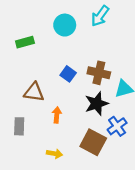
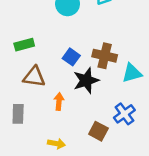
green rectangle: (25, 42) -> (24, 45), moved
black star: (97, 104) -> (86, 80), moved
brown square: (93, 142) -> (98, 131), size x0.7

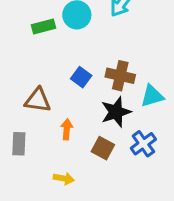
green rectangle: (24, 45) -> (43, 26), moved
black star: (86, 80) -> (116, 112), moved
brown square: (98, 131) -> (103, 148), moved

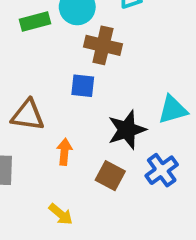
brown cross: (120, 76) -> (103, 45), moved
blue square: (81, 77) -> (83, 86), turned -30
yellow arrow: (64, 178) -> (61, 214), turned 30

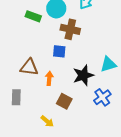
green rectangle: (35, 22) -> (33, 16), turned 35
orange arrow: (64, 152) -> (49, 78), moved
brown square: (110, 176) -> (64, 101), moved

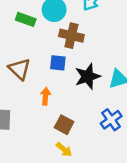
brown triangle: (29, 67) -> (19, 69), moved, turned 36
black star: (83, 75) -> (88, 76), moved
yellow arrow: (47, 121) -> (64, 149), moved

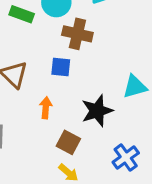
black star: (88, 76) -> (97, 111), moved
blue cross: (111, 120) -> (126, 158), moved

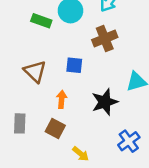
brown cross: (77, 34) -> (105, 39), moved, turned -35
brown square: (68, 142) -> (55, 129), moved

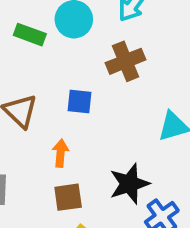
black star: (105, 102) -> (129, 184), moved
brown square: (55, 129) -> (68, 197), moved, turned -36

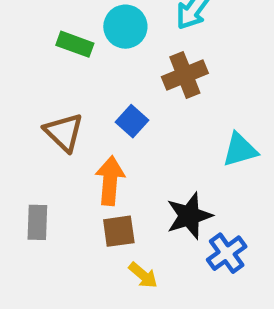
blue square: (80, 101) -> (132, 121), turned 36
orange arrow: (60, 153) -> (110, 181), size x1.5

